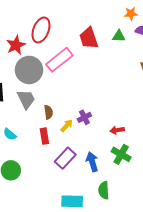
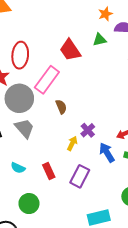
brown semicircle: (48, 112) -> (61, 107), moved
red rectangle: (44, 136) -> (49, 171), moved
blue arrow: (92, 162) -> (107, 153), moved

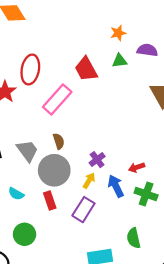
orange star: (105, 14) -> (118, 33), moved
gray circle: (19, 98) -> (54, 170), moved
brown semicircle: (61, 107) -> (59, 141), moved
yellow arrow: (72, 143) -> (89, 180), moved

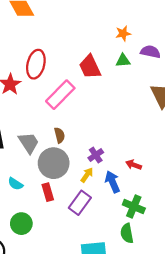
red arrow: (137, 167) -> (134, 165), turned 35
green cross: (146, 194) -> (134, 207), moved

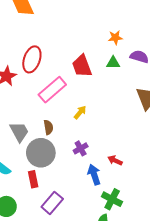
yellow arrow: (87, 175) -> (80, 112), moved
purple rectangle: (80, 203) -> (52, 203), moved

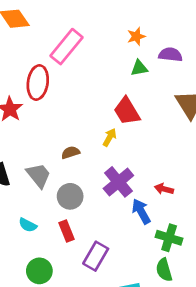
red trapezoid: (82, 66) -> (127, 111), moved
pink rectangle: (52, 90) -> (66, 47), moved
brown semicircle: (48, 127) -> (71, 153), moved, turned -88
purple cross: (81, 148) -> (118, 182), size x1.6
gray circle: (41, 153) -> (70, 196), size x0.7

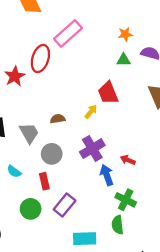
green circle: (39, 271) -> (31, 209), moved

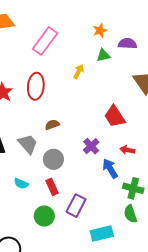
red ellipse: (40, 59) -> (36, 86), moved
red trapezoid: (108, 93) -> (115, 116), moved
yellow arrow: (91, 112) -> (79, 72), moved
purple cross: (92, 149) -> (91, 146), size x0.7

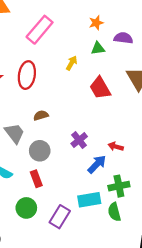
red trapezoid: (115, 116) -> (100, 88), moved
blue arrow: (110, 168) -> (97, 164), turned 72
green cross: (133, 188) -> (119, 186), turned -30
purple rectangle: (76, 206) -> (60, 217), moved
cyan rectangle: (102, 234) -> (89, 200), moved

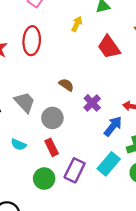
brown semicircle: (41, 115) -> (66, 85), moved, turned 56
cyan rectangle: (89, 200) -> (109, 164), turned -35
purple rectangle: (60, 217) -> (75, 170), moved

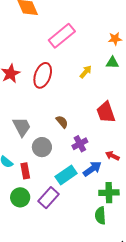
red trapezoid: (109, 47) -> (106, 112), moved
red rectangle: (52, 147) -> (25, 171), moved
cyan rectangle: (109, 164) -> (66, 175), moved

